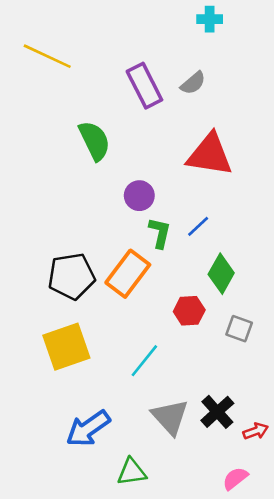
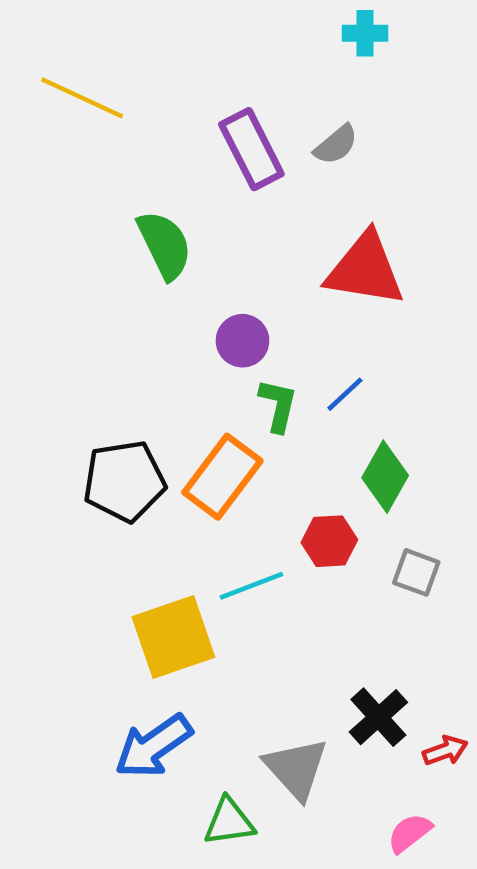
yellow square: (66, 347) -> (173, 637), moved
cyan line: (144, 361) -> (251, 586), moved, turned 30
gray triangle: (170, 417) -> (296, 768), moved

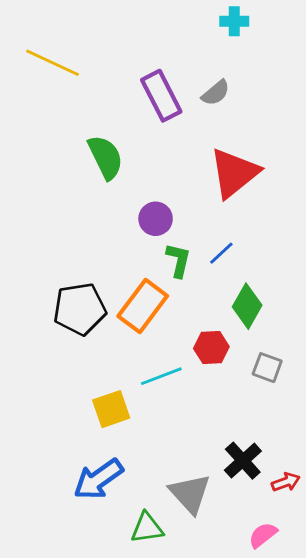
red triangle: (365, 269) -> (234, 173), turned -48
yellow square: (173, 637) -> (111, 409), size x0.7

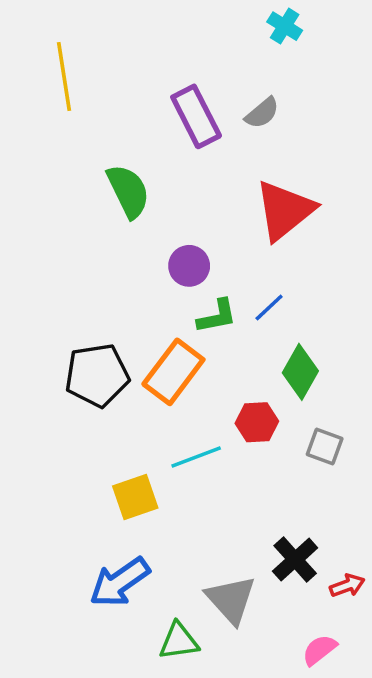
cyan cross: (234, 21) -> (285, 26), turned 32
yellow line: (53, 63) -> (64, 76), turned 56
green L-shape: (178, 260) -> (217, 316), turned 66

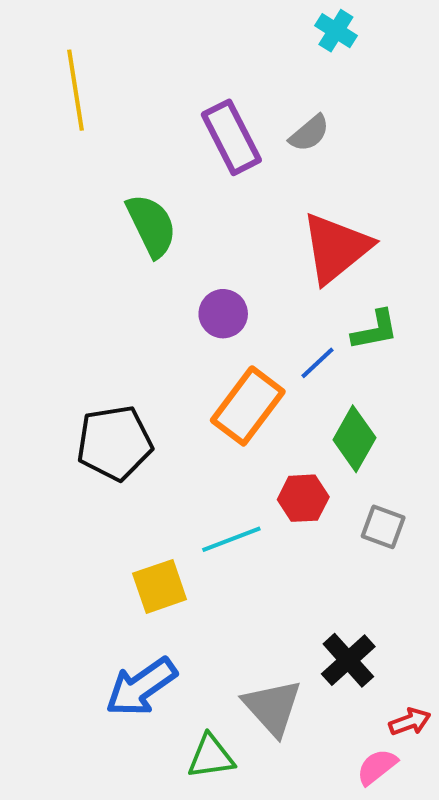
green L-shape: (217, 316) -> (375, 330), moved
orange rectangle: (173, 372) -> (248, 406), moved
red arrow: (347, 586) -> (410, 722), moved

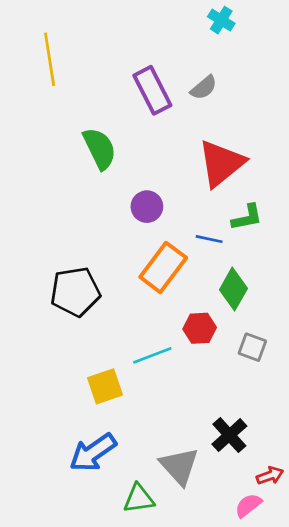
blue line: (317, 363) -> (209, 239), turned 55

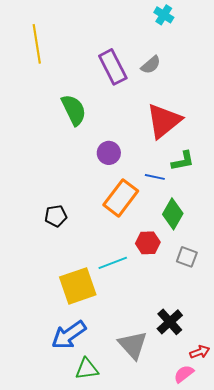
black pentagon: (75, 292) -> (56, 216), size x0.6
yellow square: (105, 386) -> (78, 286), size x1.4
green triangle: (139, 499) -> (87, 369), moved

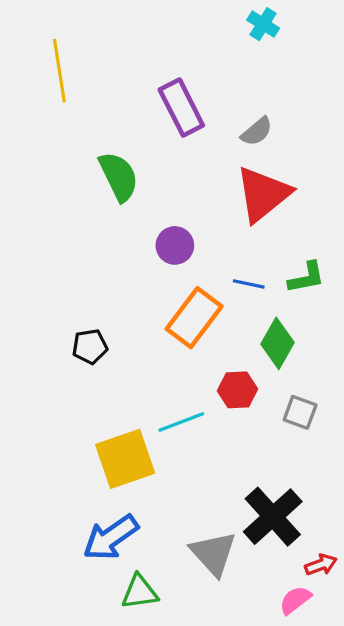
gray semicircle: (151, 65) -> (257, 132), moved
green L-shape: (183, 161) -> (306, 278), moved
black cross: (170, 322) -> (273, 517), size x1.4

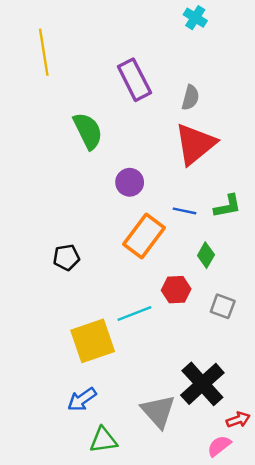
gray semicircle: (257, 132) -> (190, 98), turned -35
green diamond: (278, 343) -> (206, 255), size x0.7
blue arrow: (111, 537) -> (82, 399), size x0.7

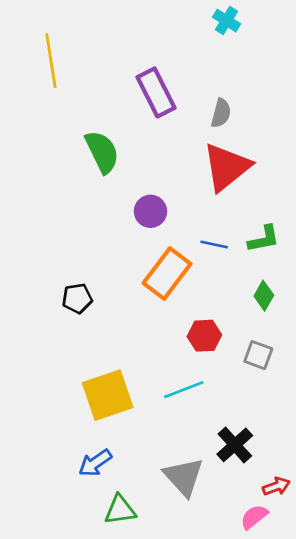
green diamond: (206, 255) -> (264, 296), moved
cyan line: (134, 314) -> (184, 390), moved
black cross: (202, 384) -> (235, 445), size x0.7

